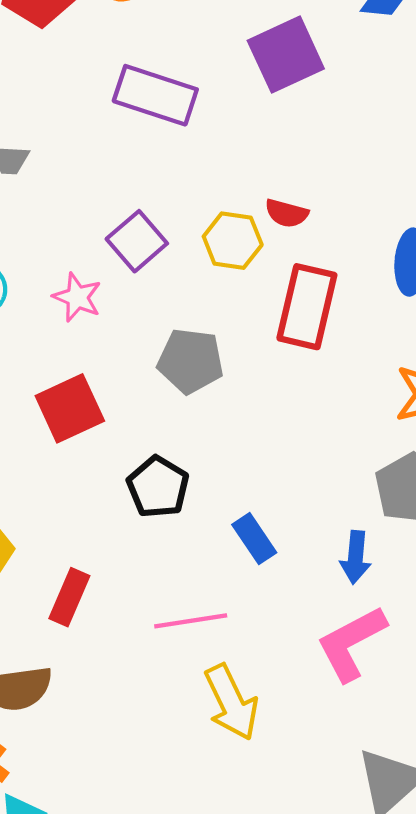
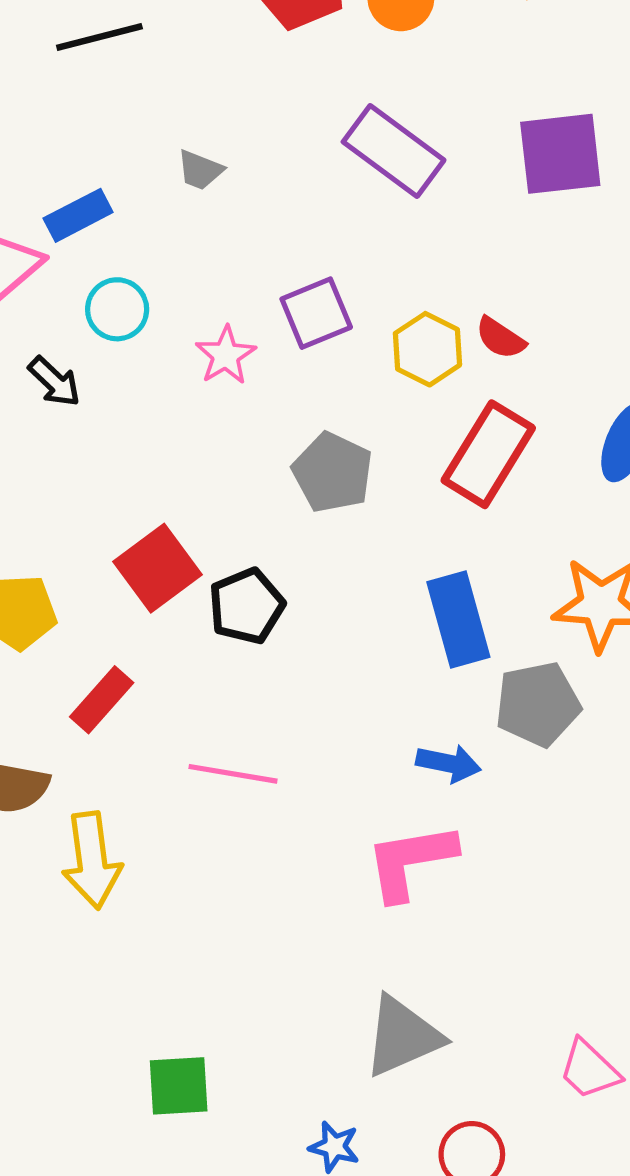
red square: (70, 408) -> (158, 568), moved, turned -30
blue rectangle: (254, 539) -> (458, 620), moved, size x1.5
blue arrow: (356, 557) -> (449, 763), turned -102
yellow arrow: (231, 702) -> (92, 860), moved

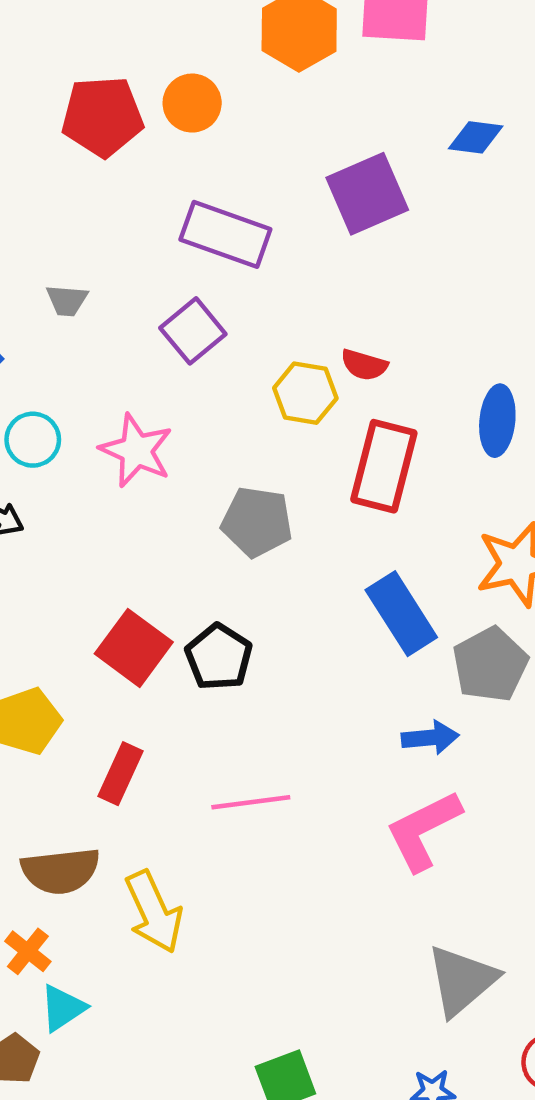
purple square: (316, 313) -> (193, 331), moved
pink star: (226, 355) -> (136, 450), size x1.4

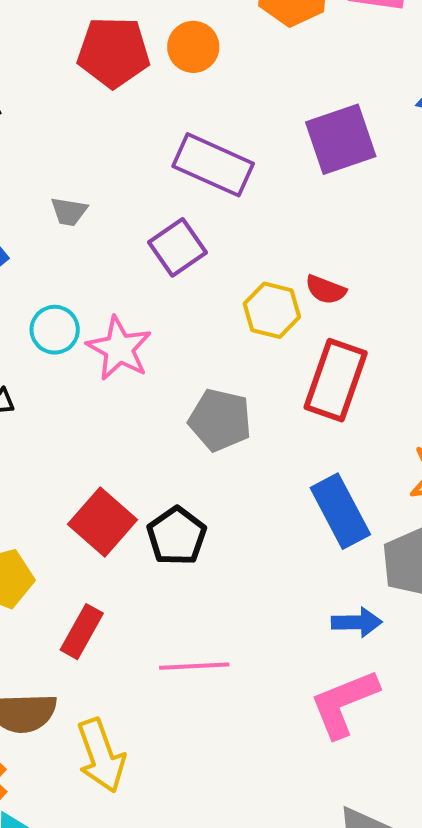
cyan circle: (33, 440) -> (55, 330), moved

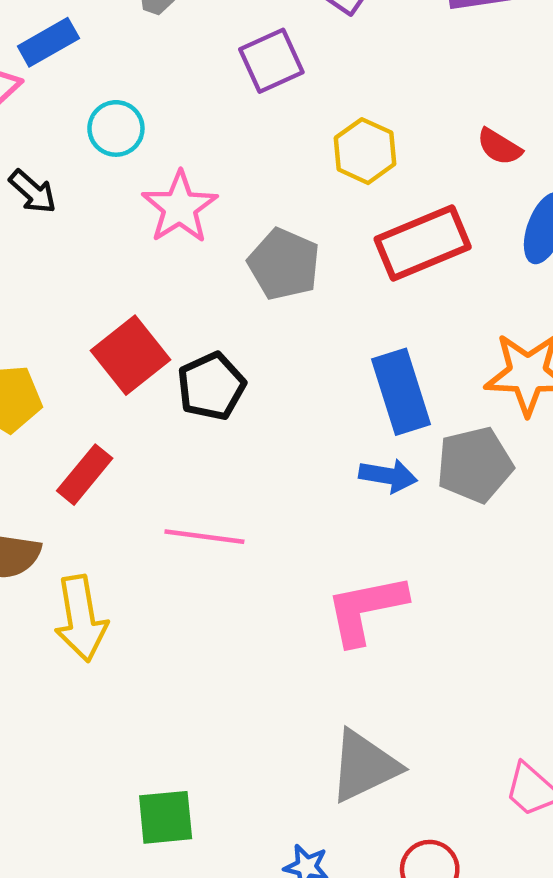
red semicircle: (326, 290) -> (499, 147), moved
pink star: (119, 348) -> (180, 207), moved
red rectangle: (336, 380) -> (423, 243), turned 38
blue arrow: (357, 622) -> (388, 476), moved

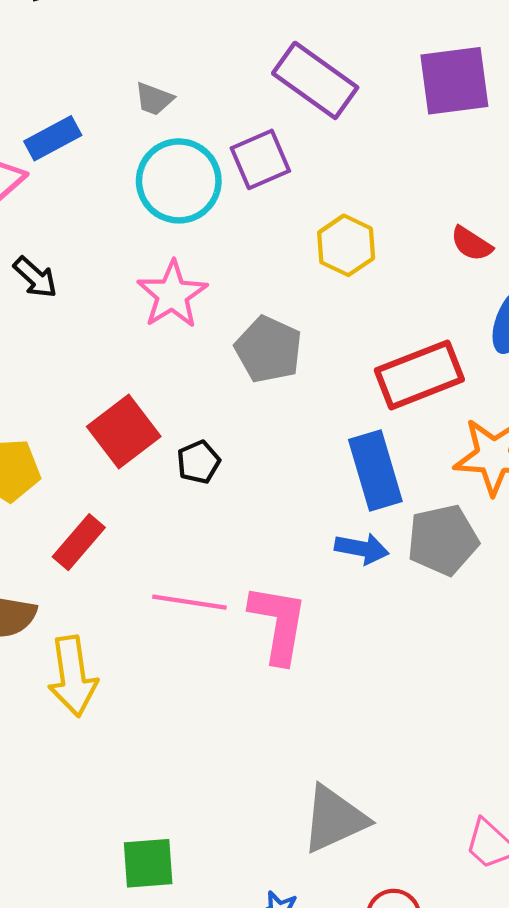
cyan circle: (116, 128) -> (179, 181), moved, size x1.6
red rectangle: (423, 243) -> (419, 375), moved
black pentagon: (211, 386) -> (198, 462), size x0.7
pink L-shape: (366, 609) -> (278, 624), moved, turned 110

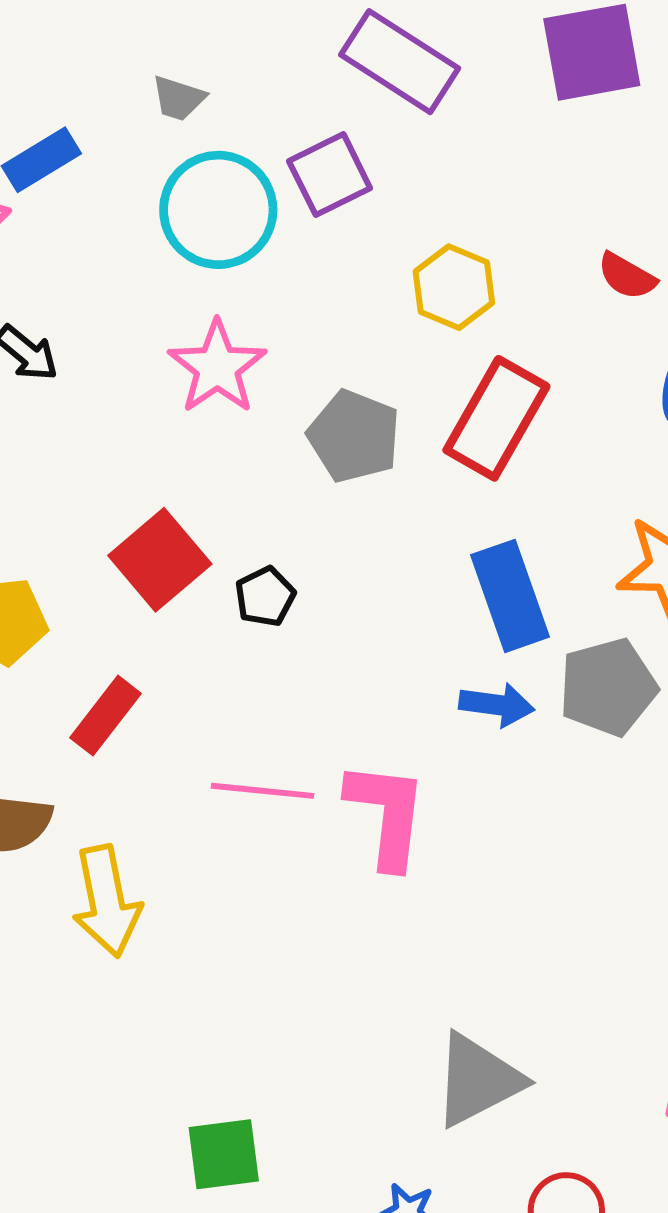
red rectangle: (419, 375) -> (496, 418), moved, turned -36

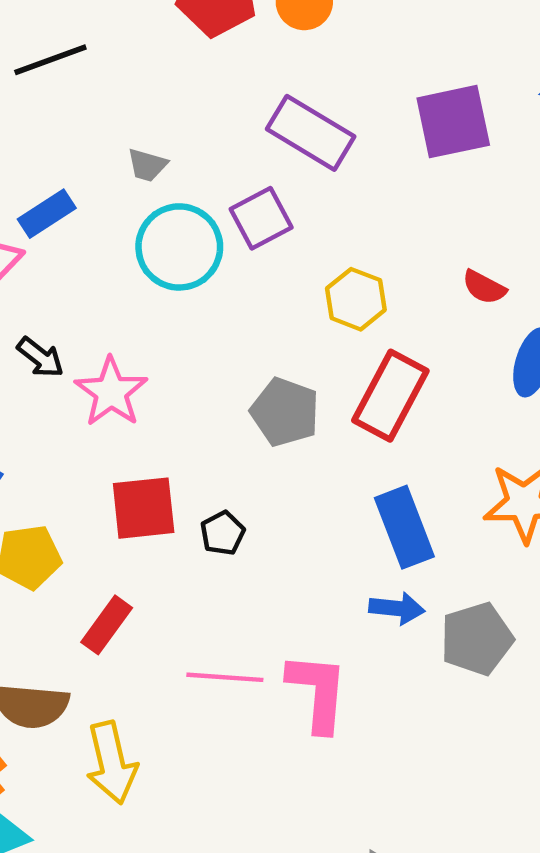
pink star: (217, 367) -> (111, 392), moved
red square: (160, 560) -> (144, 508), turned 36
gray pentagon: (608, 687) -> (477, 639), moved

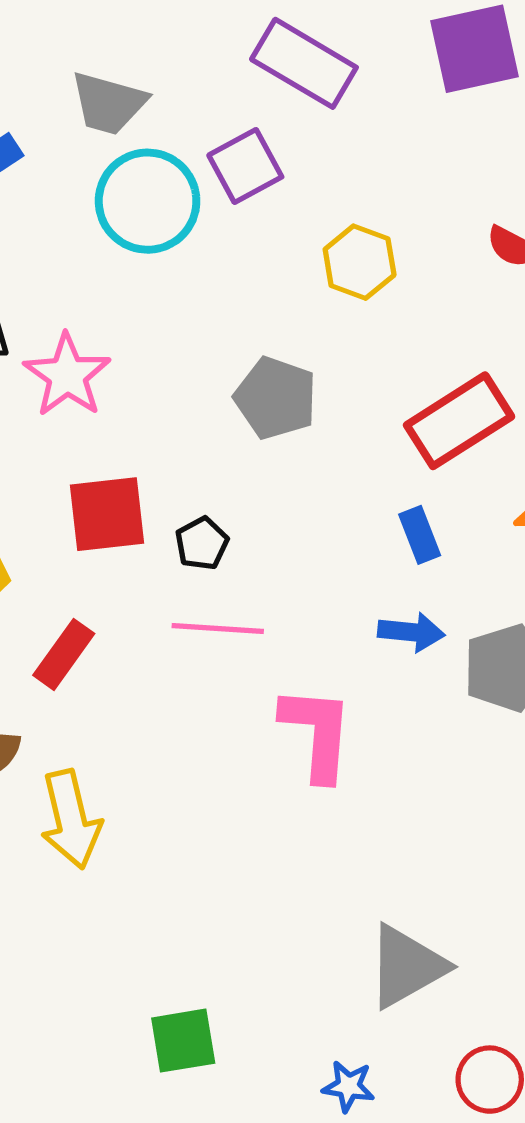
gray trapezoid: (147, 165) -> (109, 103), size x1.6
red rectangle: (390, 396) -> (459, 421), moved, turned 30
blue rectangle: (404, 527) -> (420, 535), size x0.6
pink line: (225, 677) -> (218, 628), moved

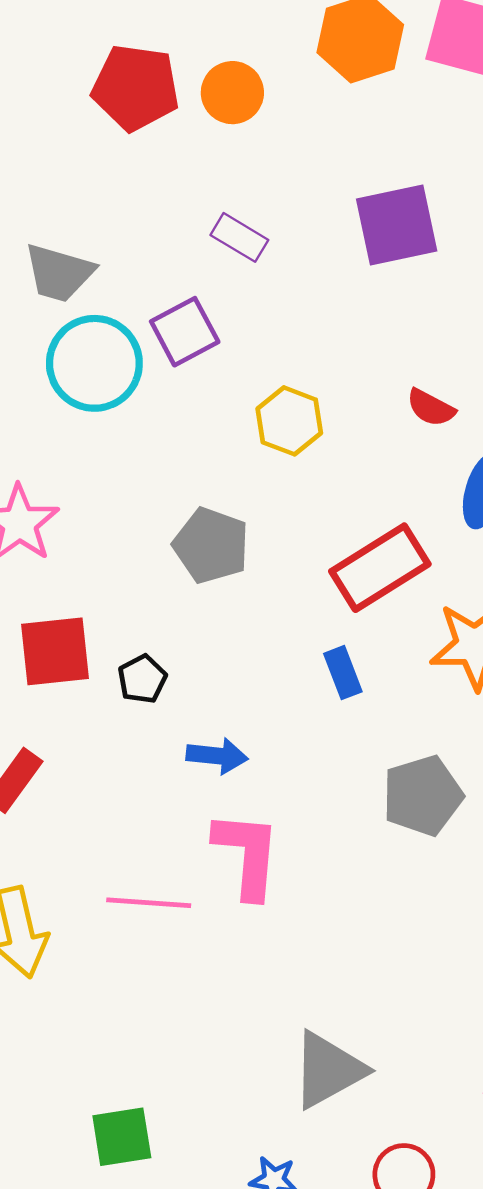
purple rectangle: (304, 63) -> (239, 237), size x0.6
pink line: (218, 628) -> (149, 903), moved
blue arrow: (411, 632) -> (217, 756), moved

